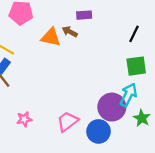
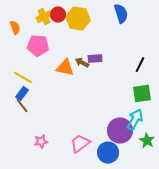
purple rectangle: (84, 15) -> (95, 59), moved

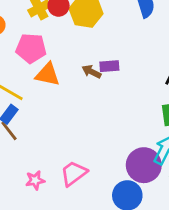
orange triangle: (65, 68) -> (48, 74), moved
pink trapezoid: (80, 144) -> (74, 173), moved

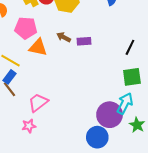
brown arrow: (92, 72) -> (64, 37), moved
pink trapezoid: (74, 173) -> (38, 102), moved

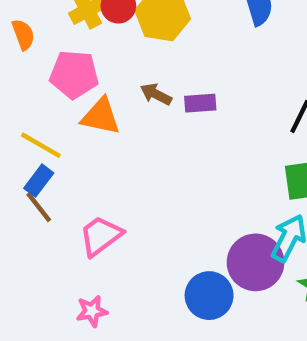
pink star: (29, 126) -> (92, 311), moved
blue circle: (97, 137) -> (209, 296), moved

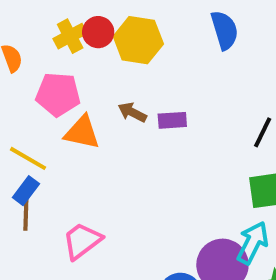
brown line: (39, 207) -> (26, 215), turned 40

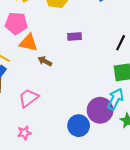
brown arrow: (132, 112) -> (45, 61), moved

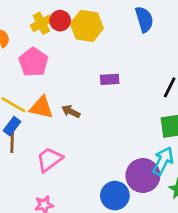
pink pentagon: (16, 23) -> (33, 62), turned 30
orange triangle: (28, 43) -> (41, 107), moved

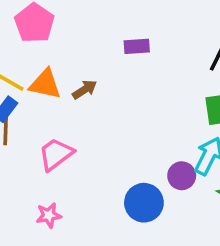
brown arrow: (71, 111) -> (85, 90), turned 120
purple circle: (143, 176) -> (182, 176), size x0.6

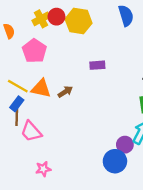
pink trapezoid: (56, 154) -> (31, 131), moved, turned -95
blue circle: (144, 203) -> (115, 161), moved

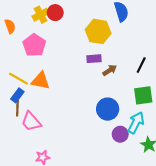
yellow hexagon: (79, 21) -> (98, 31), moved
brown arrow: (65, 92) -> (110, 70), moved
blue circle: (115, 161) -> (108, 109), moved

